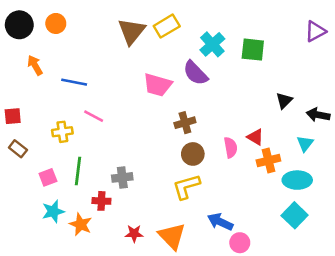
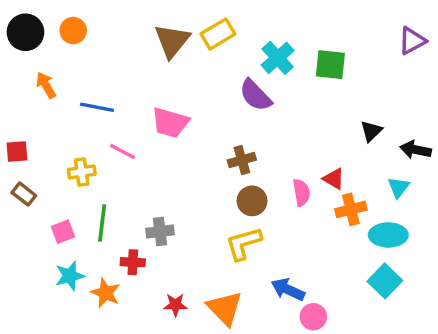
pink trapezoid: (158, 85) -> (170, 123), moved

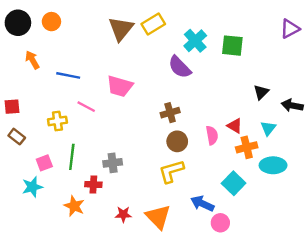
cyan triangle: (399, 187) -> (268, 128), moved
cyan star: (70, 276) -> (32, 187), moved
cyan square: (385, 281) -> (234, 183), moved

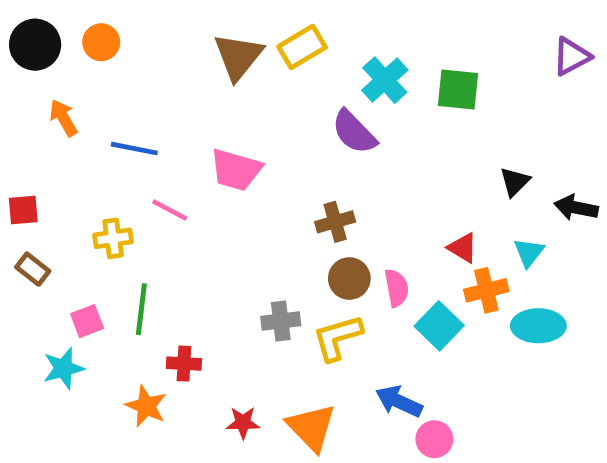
pink semicircle: (212, 135) -> (397, 288), moved
gray cross: (113, 163) -> (281, 321), moved
cyan square: (234, 183) -> (439, 326), moved

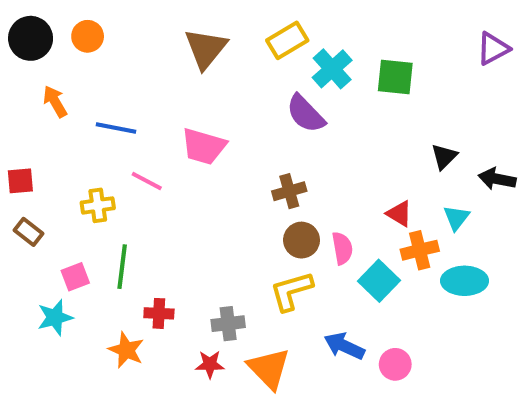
yellow rectangle: (302, 47) -> (287, 40), moved
gray cross: (281, 321) -> (228, 324), moved
pink circle: (434, 439) -> (395, 364), moved

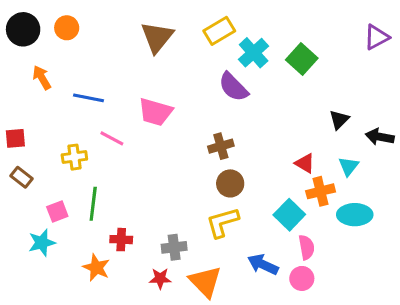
green square: (395, 77) -> (302, 59), turned 36
pink semicircle: (342, 248) -> (306, 247), moved

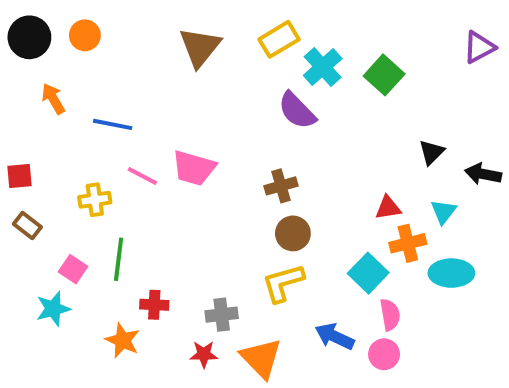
pink trapezoid: (155, 112) -> (194, 168), moved
red triangle: (305, 163) -> (388, 208), turned -40
pink square: (57, 212) -> (73, 269), turned -35

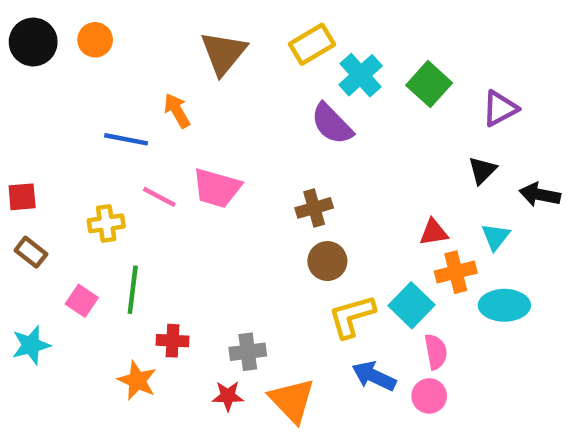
purple triangle: (479, 47) -> (500, 108), moved
orange arrow: (53, 99) -> (177, 111), moved
yellow L-shape: (283, 283) -> (352, 316), moved
cyan star: (53, 309) -> (31, 345), moved

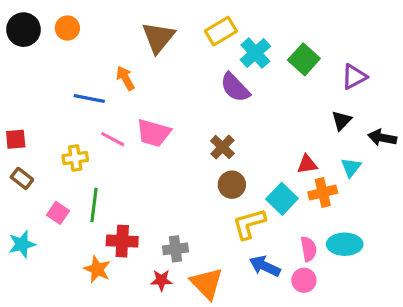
brown cross: (314, 208) -> (222, 147), turned -30
cyan square: (411, 305) -> (282, 199), moved
cyan ellipse: (504, 305) -> (345, 244), moved
red cross: (173, 341) -> (122, 241), size x1.4

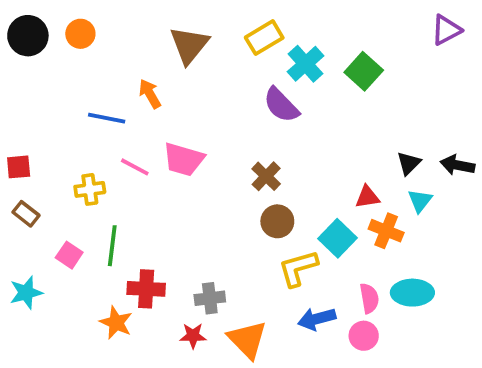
purple triangle: (354, 77) -> (446, 30), moved
black triangle: (342, 120) -> (409, 163), moved
orange cross: (323, 193) -> (386, 231), turned 36
blue arrow: (265, 266) -> (317, 319), turned -40

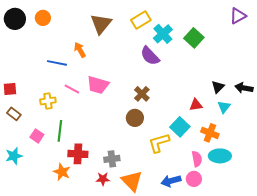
brown circle: (277, 221) -> (135, 118), moved
orange cross: (386, 231) -> (210, 133), moved
blue arrow: (317, 319) -> (171, 181), moved

